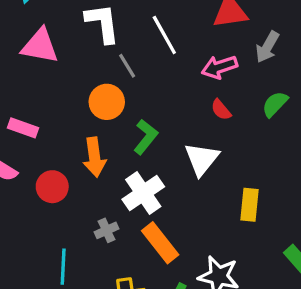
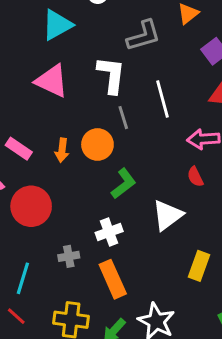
orange arrow: (94, 157) -> (62, 150), moved, size x0.7
red circle: (52, 187) -> (31, 206), size x1.4
white cross: (143, 193) -> (109, 232), size x0.7

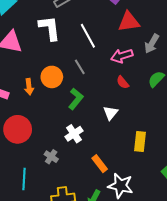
gray line: (123, 118) -> (80, 67), moved
white triangle: (167, 215) -> (110, 113), size x0.7
gray cross: (69, 256) -> (51, 157), turned -32
orange rectangle: (113, 279) -> (100, 164), moved, size x0.7

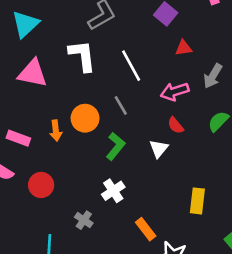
red triangle: (129, 22) -> (184, 48), size x0.6
white triangle: (110, 113) -> (159, 149), moved
red circle: (18, 129) -> (41, 185), size x0.7

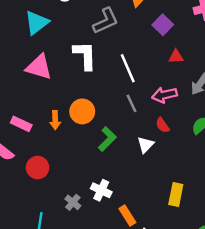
gray line: (121, 105) -> (132, 103), moved
white cross: (113, 191) -> (101, 190), moved, turned -36

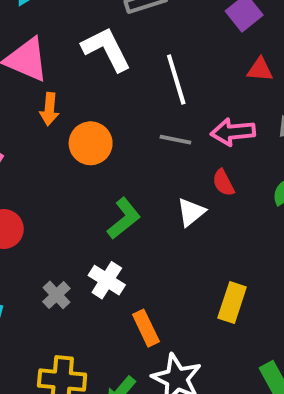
white L-shape: (85, 55) -> (106, 49), turned -32
gray line: (132, 103) -> (175, 140), turned -60
orange arrow: (55, 120) -> (49, 109), moved
green L-shape: (107, 139) -> (124, 218), moved

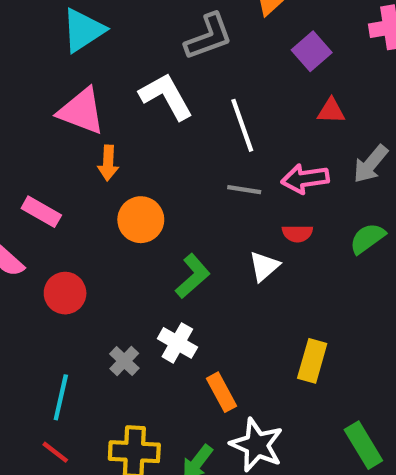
orange circle: (91, 143) -> (141, 220), moved
red semicircle: (223, 183) -> (297, 233), turned -60

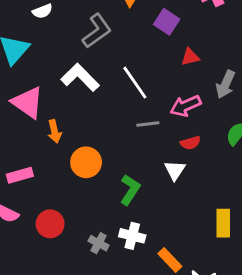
pink triangle: (81, 111) -> (28, 103), turned 30
pink rectangle: (41, 212) -> (20, 175), turned -30
gray cross: (124, 361) -> (99, 243), moved

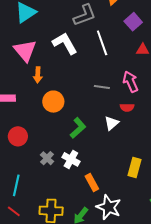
white line: (135, 83) -> (102, 43), moved
pink arrow: (185, 106) -> (131, 82), turned 75

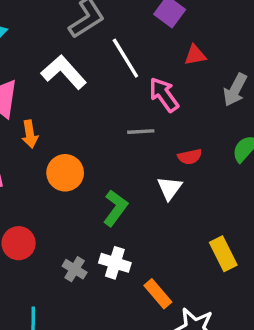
pink arrow: (131, 82) -> (164, 95), moved
yellow rectangle: (134, 167) -> (223, 254), turned -30

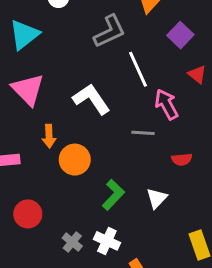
red triangle: (195, 55) -> (197, 74), turned 42
white L-shape: (64, 72) -> (91, 99), moved
orange arrow: (30, 134) -> (49, 136), moved
white triangle: (170, 188) -> (157, 198), moved

